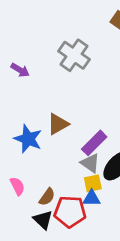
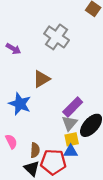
brown triangle: (58, 124) -> (41, 79), moved
gray triangle: (90, 163) -> (69, 123), turned 35
brown semicircle: (47, 197) -> (35, 150), turned -32

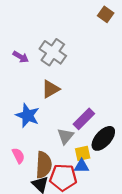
gray cross: (57, 37) -> (53, 52), moved
gray triangle: (69, 123) -> (65, 136), moved
brown semicircle: (35, 150) -> (44, 165), size x1.6

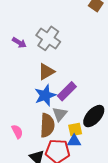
blue star: (28, 115) -> (45, 95), moved, turned 30
purple rectangle: (84, 119) -> (67, 91), moved
brown semicircle: (44, 165) -> (47, 125), moved

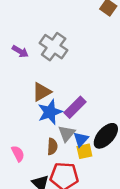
brown triangle: (46, 72) -> (42, 92), moved
brown semicircle: (47, 125) -> (52, 146), size x0.6
blue triangle: (74, 141) -> (81, 139), moved, turned -48

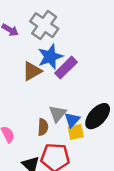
purple rectangle: (75, 107) -> (66, 68), moved
blue star: (50, 112) -> (50, 57), moved

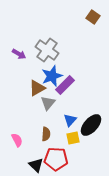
gray triangle: (58, 114) -> (48, 103), moved
blue triangle: (72, 120) -> (70, 120), moved

